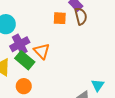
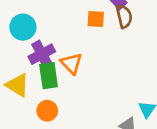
green rectangle: (25, 60) -> (49, 76), turned 42

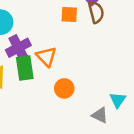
orange circle: (47, 111) -> (64, 88), moved

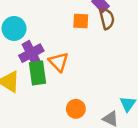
orange circle: (64, 88) -> (76, 109), moved

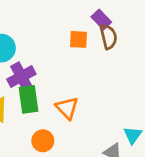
orange triangle: (59, 62) -> (67, 108), moved
orange circle: (76, 109) -> (43, 141), moved

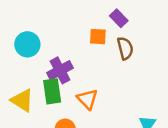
brown semicircle: (108, 37) -> (125, 48), moved
purple cross: (21, 77) -> (60, 70), moved

